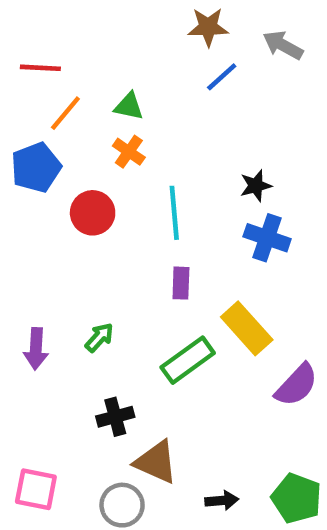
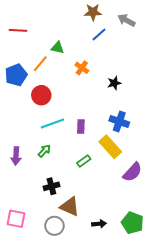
orange line: (65, 113) -> (40, 64), moved
orange cross: (129, 152) -> (82, 68), moved
cyan line: (174, 213) -> (52, 124), moved, turned 75
blue cross: (267, 238) -> (119, 122), moved
green rectangle: (188, 360) -> (84, 161), size x0.6

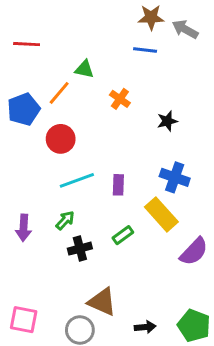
brown star: (93, 12) -> (151, 17), moved
blue line: (99, 34) -> (145, 50), turned 49
black cross: (51, 186) -> (80, 249), moved

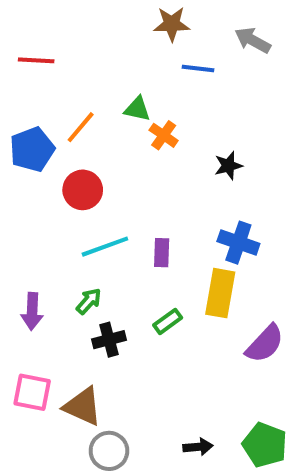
brown star: (151, 17) -> (172, 24), moved
green triangle: (84, 69) -> (137, 109), moved
yellow rectangle: (161, 214) -> (220, 293), turned 52
brown triangle: (102, 302) -> (83, 406), moved
pink square: (24, 320) -> (32, 392), moved

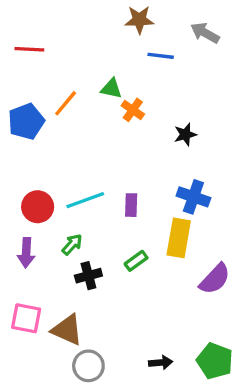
red circle: (83, 190) -> (38, 207), moved

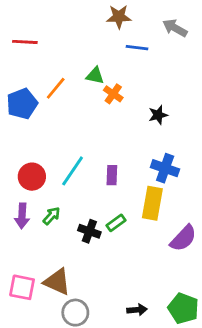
cyan line: (85, 200) -> (73, 171), turned -36
green arrow: (72, 244) -> (52, 216), moved
black cross: (88, 276) -> (89, 231), moved, turned 35
pink square: (26, 318) -> (22, 287), moved

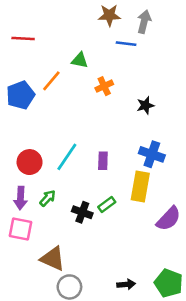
gray arrow: (175, 28) -> (144, 22), moved, turned 75
green triangle: (95, 76) -> (80, 60), moved
orange cross: (113, 94) -> (104, 86), turned 30
pink square: (22, 287) -> (21, 229), moved

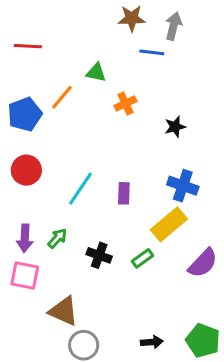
red circle: (30, 162) -> (26, 170), moved
yellow rectangle: (140, 187) -> (169, 224), turned 40
green rectangle: (107, 205) -> (143, 258), moved

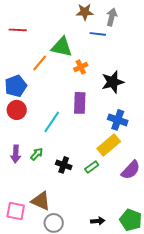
green triangle: (96, 73) -> (62, 47), size x1.6
blue pentagon: (25, 114) -> (16, 86), moved
black star: (175, 127) -> (113, 82), size x1.6
purple rectangle: (124, 193) -> (80, 103), moved, size x1.5
pink square: (25, 275) -> (16, 211), moved

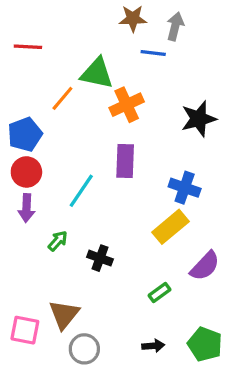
orange cross: (81, 67) -> (127, 105), size x1.5
black star: (113, 82) -> (199, 119), moved
purple arrow: (16, 154) -> (26, 208), moved
green rectangle: (92, 167) -> (159, 293), moved
brown triangle: (41, 201) -> (64, 314), turned 45

